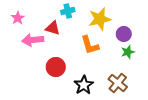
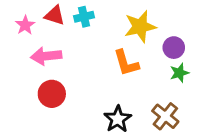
cyan cross: (68, 11) -> (84, 17), moved
red triangle: (53, 28) -> (55, 15), moved
red circle: (56, 67) -> (52, 94), moved

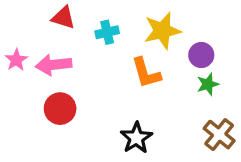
cyan cross: (84, 17) -> (107, 32), moved
pink star: (25, 25) -> (16, 60), moved
brown cross: (165, 116) -> (219, 135), moved

